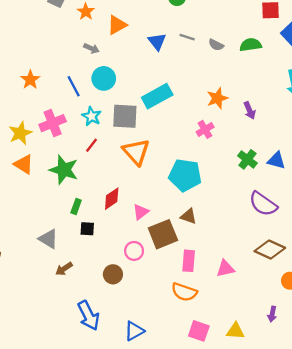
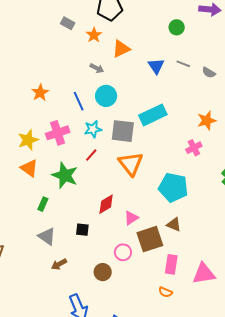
cyan star: (92, 116) -> (93, 129), turned 30
green rectangle: (76, 206) -> (43, 204), moved
pink triangle: (225, 269) -> (204, 274), size x1.4
orange semicircle: (184, 292) -> (165, 292), size x0.6

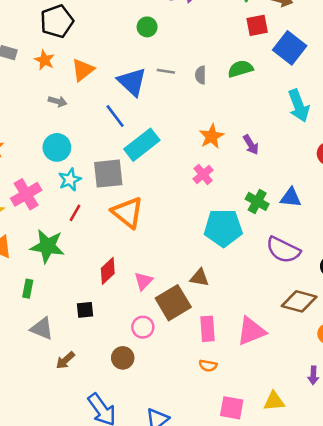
blue triangle: (156, 66) -> (132, 82), size x1.4
gray semicircle: (209, 72) -> (201, 75), turned 72
cyan circle: (106, 96) -> (57, 147), moved
blue line: (79, 101) -> (115, 116), moved
cyan pentagon: (173, 187) -> (223, 228), moved

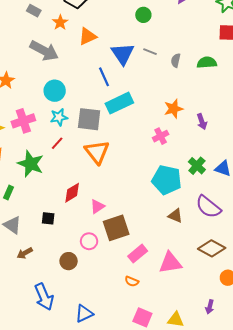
gray arrow: (58, 101) -> (44, 51), moved, size x2.0
brown triangle: (199, 278) -> (175, 216), moved
pink rectangle: (207, 329) -> (138, 254), turned 42

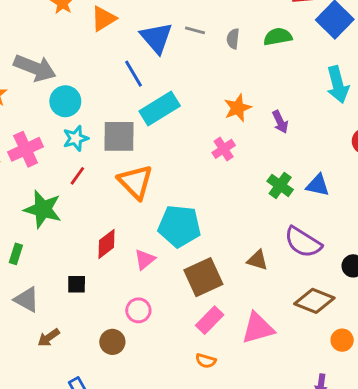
gray arrow: (44, 51) -> (35, 68), moved
cyan pentagon: (167, 180) -> (179, 226), moved
brown square: (116, 228) -> (203, 277), moved

